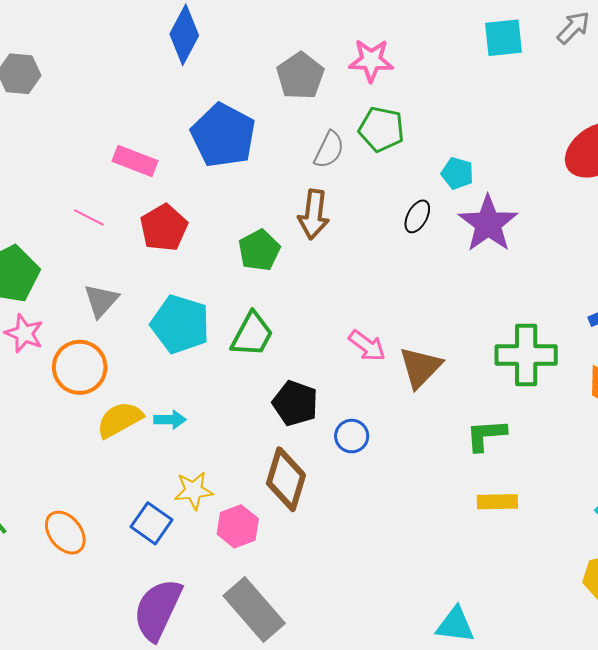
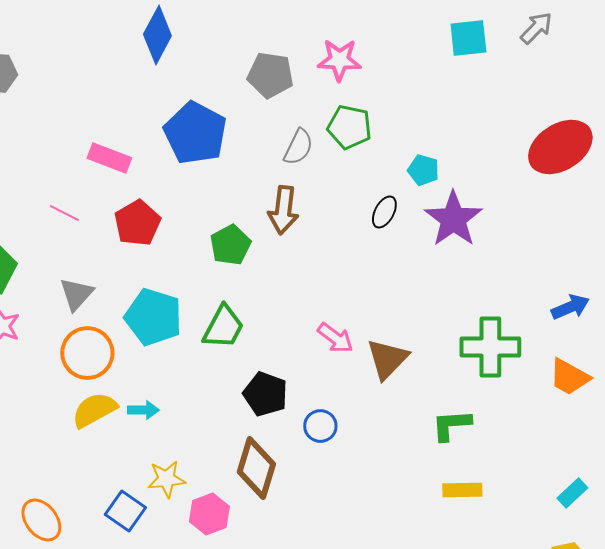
gray pentagon: (300, 76) -> (270, 75), turned -30
orange circle: (80, 367) -> (87, 353), moved

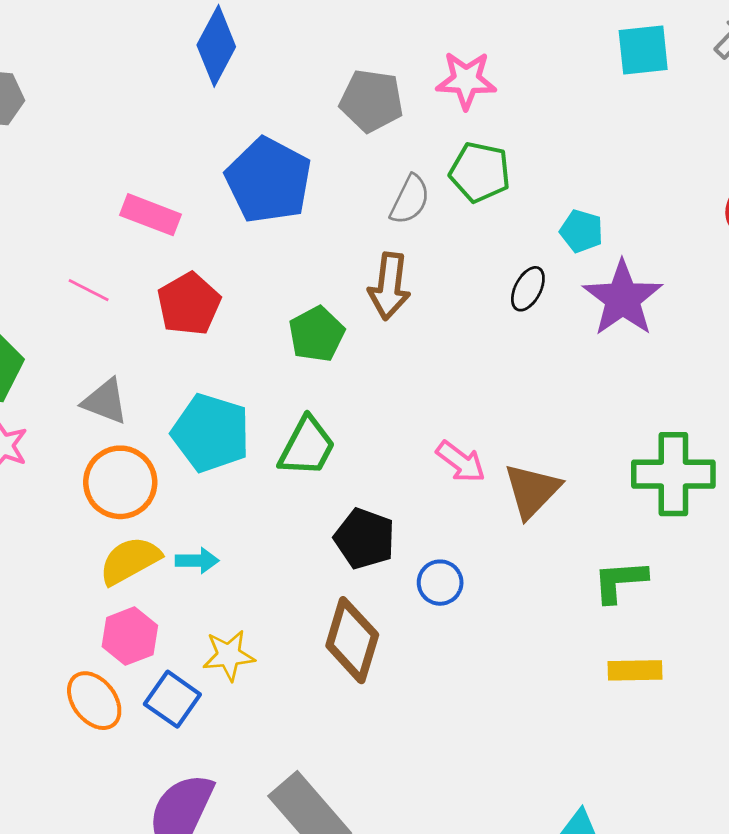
gray triangle: (76, 294) -> (105, 401), turned -51
pink hexagon: (209, 514) -> (130, 636), moved
orange ellipse: (41, 520) -> (94, 701), moved

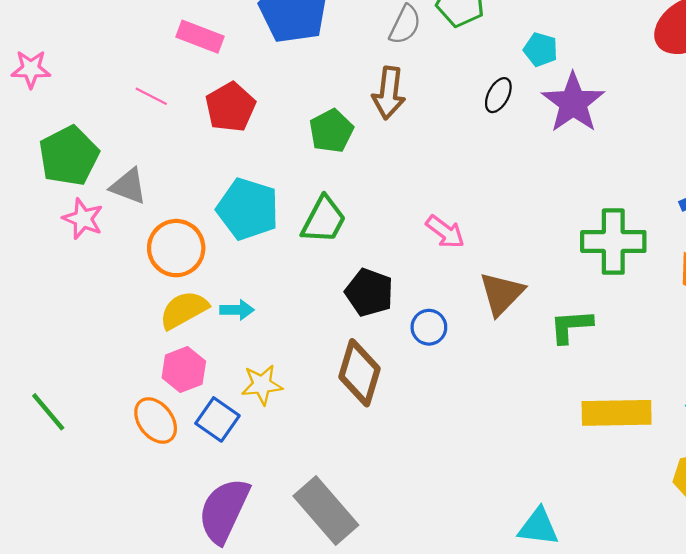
gray triangle: (105, 401) -> (128, 186), moved
brown triangle: (532, 491) -> (502, 294), moved
yellow rectangle: (635, 670) -> (617, 413), moved, size x1.6

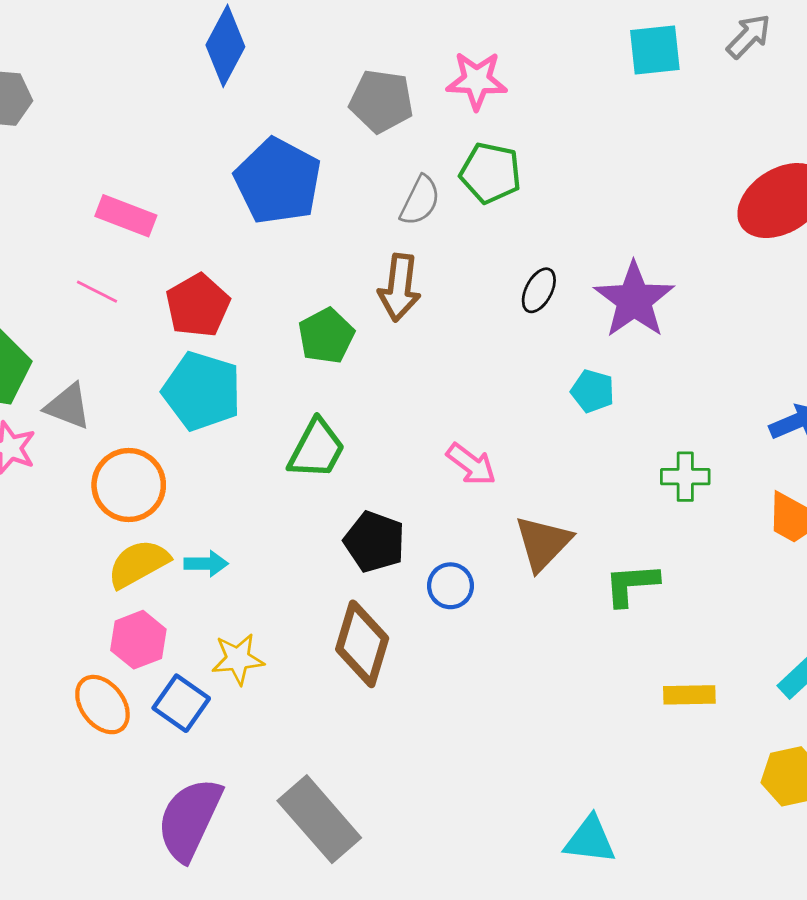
pink rectangle: (200, 37) -> (126, 216), moved
cyan pentagon: (541, 50) -> (593, 391), moved
cyan pentagon: (248, 209) -> (202, 391), moved
green cross: (613, 242) -> (685, 477), size x0.6
yellow rectangle: (617, 413) -> (689, 695), size x0.6

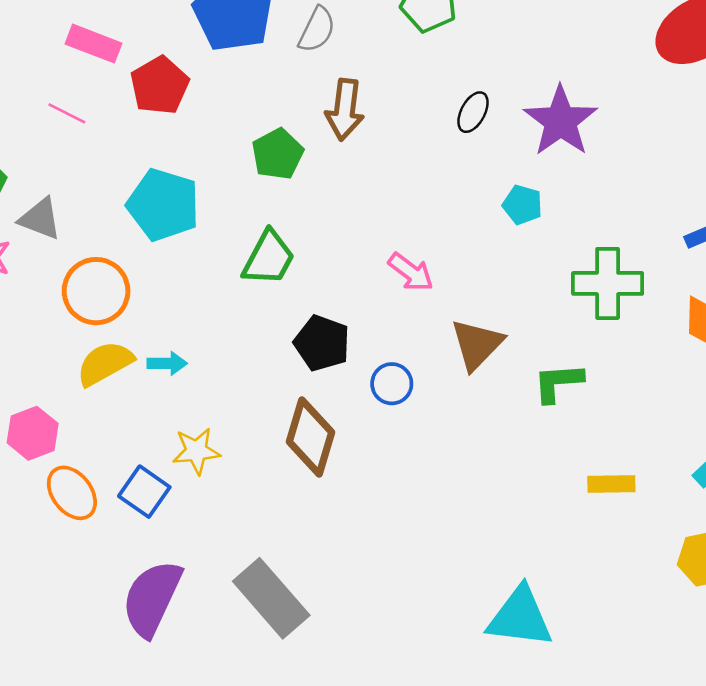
gray semicircle: (420, 201) -> (317, 30), moved
red pentagon: (198, 305) -> (159, 85), moved
green cross: (685, 477) -> (608, 283), size x1.6
pink hexagon: (138, 640) -> (33, 433), moved
cyan triangle: (590, 840) -> (520, 617), size x1.4

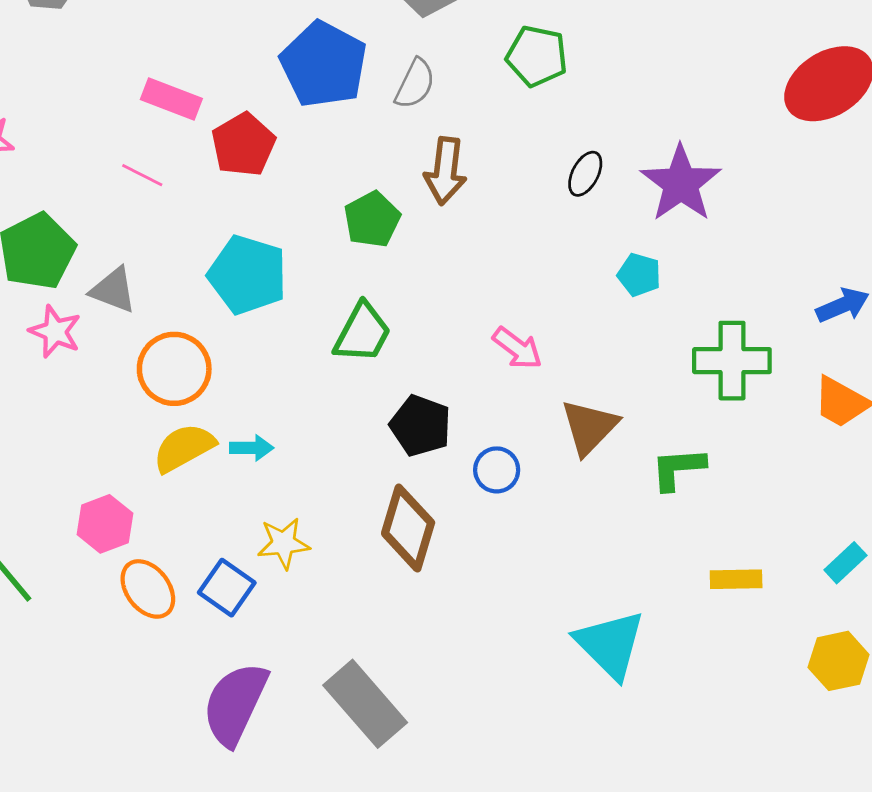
cyan triangle: (520, 617) -> (610, 644), moved, turned 38

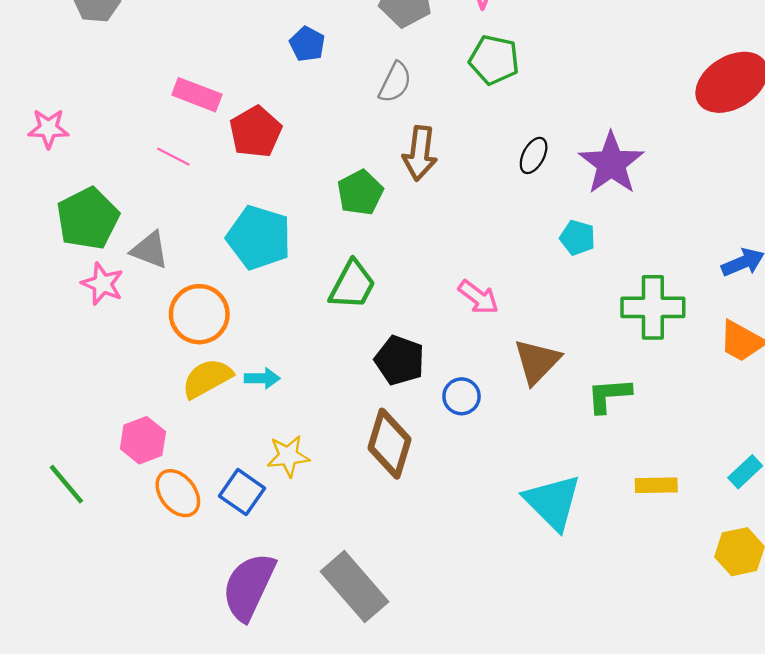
blue pentagon: (324, 64) -> (307, 44), moved, size x0.5
cyan triangle: (610, 644) -> (553, 502), moved

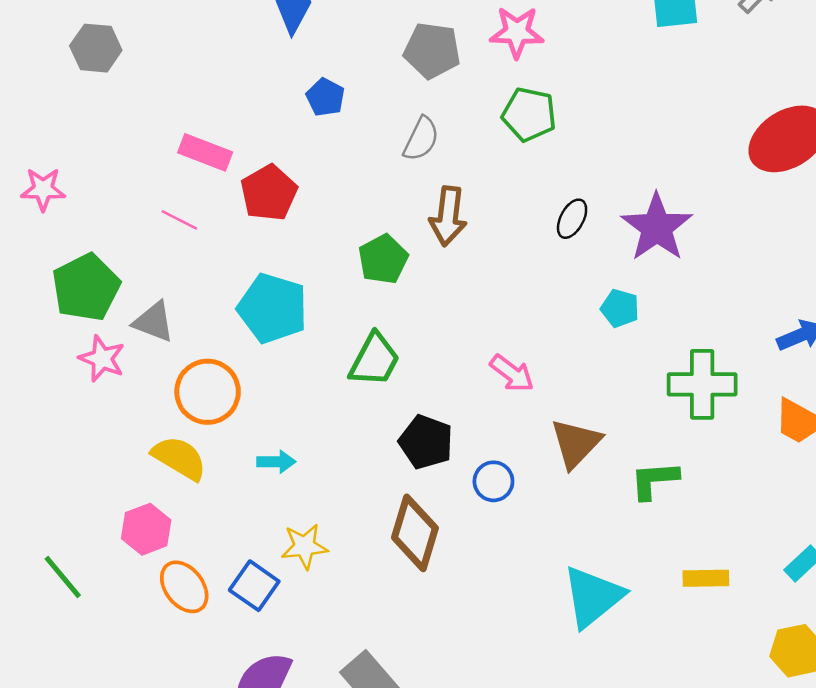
yellow semicircle: (207, 378) -> (179, 458), moved, turned 60
cyan triangle: (553, 502) -> (593, 597), turned 36

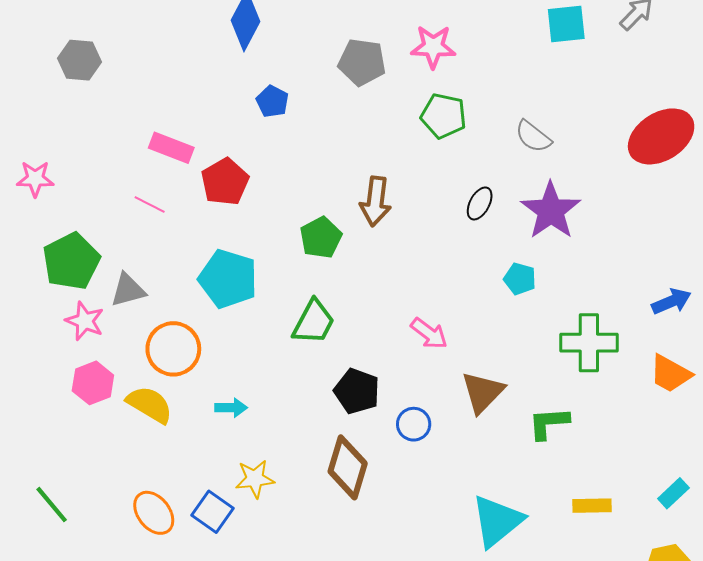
gray semicircle: (421, 139) -> (533, 136), moved, turned 102
gray triangle: (154, 322) -> (128, 290), turned -36
pink hexagon: (146, 529) -> (93, 383), moved

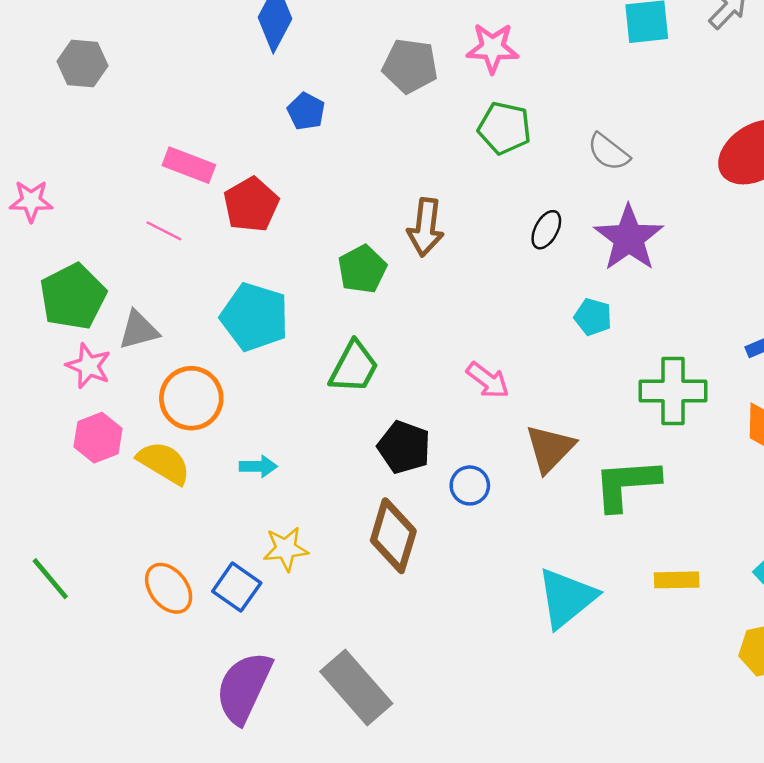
green L-shape: (549, 423) -> (626, 484), size x1.4

